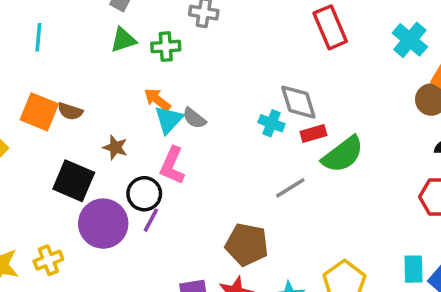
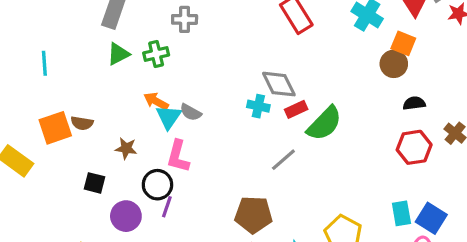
orange square: (39, 112) -> (55, 128), turned -32
black square: (74, 181) -> (94, 183), size x0.6
purple circle: (103, 224) -> (126, 216), size x0.7

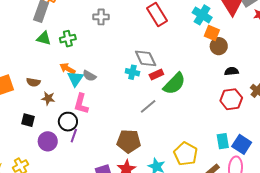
gray cross: (185, 19) -> (101, 17), moved
orange square: (403, 43) -> (212, 33), moved
green triangle: (118, 54) -> (44, 38), turned 42
brown semicircle: (82, 123) -> (33, 82), moved

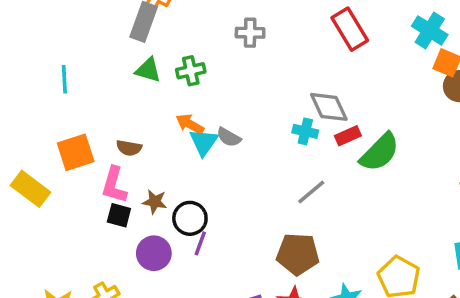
brown star: (48, 98) -> (155, 202), moved
pink L-shape: (81, 104) -> (114, 185), moved
gray line: (148, 106) -> (311, 192), moved

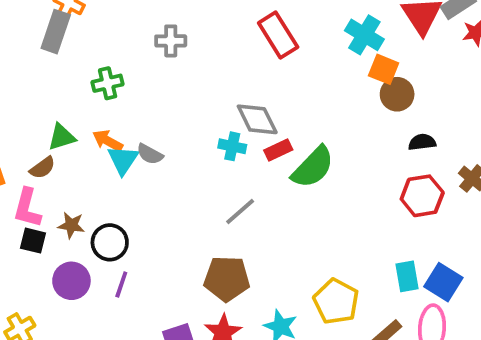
green triangle: (148, 70) -> (62, 137), moved, turned -32
brown semicircle: (129, 148) -> (42, 168), turned -45
purple line: (200, 243) -> (121, 285), moved

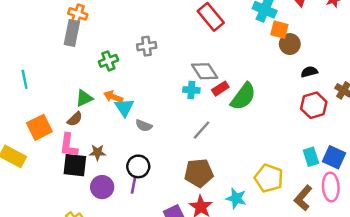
gray cross: (171, 41) -> (147, 46), moved
gray semicircle: (150, 154) -> (144, 126), moved
black square: (33, 241) -> (75, 165), size x1.5
black circle: (110, 242) -> (138, 166), moved

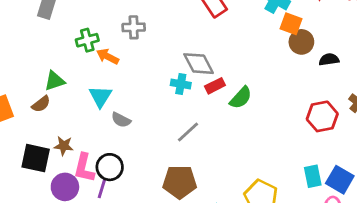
black semicircle: (309, 72) -> (329, 59), moved
green semicircle: (243, 96) -> (241, 98), size x0.7
orange arrow: (113, 97) -> (108, 57), moved
pink L-shape: (69, 145) -> (84, 168), moved

